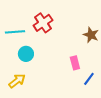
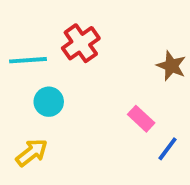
pink rectangle: (75, 63) -> (141, 119), turned -32

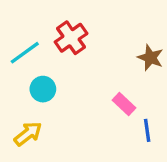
cyan line: (28, 60) -> (25, 53), turned -32
blue line: (168, 149) -> (147, 130), turned -45

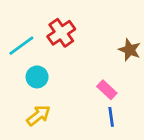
blue line: (147, 130) -> (111, 117), moved
yellow arrow: (28, 134) -> (38, 115), moved

